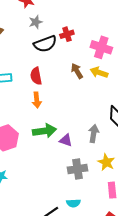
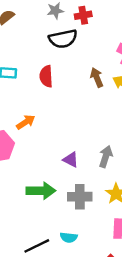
red cross: (67, 34) -> (83, 15), moved
orange arrow: (37, 100) -> (26, 122), moved, turned -126
green arrow: (45, 131) -> (41, 191), moved

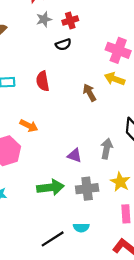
black semicircle: (63, 39) -> (63, 45), moved, size x0.6
brown arrow: (97, 77) -> (89, 93), moved
orange arrow: (26, 122) -> (29, 126), turned 66

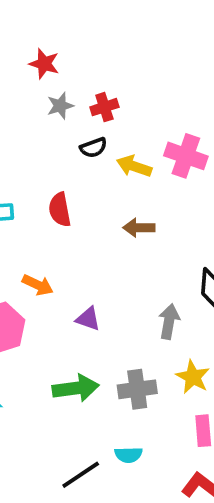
yellow arrow: (115, 79) -> (134, 166), moved
brown arrow: (89, 93) -> (139, 228), turned -60
purple triangle: (75, 155) -> (88, 319), moved

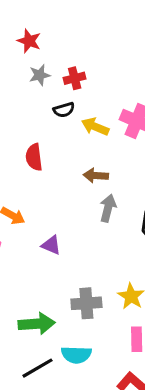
gray arrow: (169, 322) -> (108, 208), moved
green arrow: (76, 388) -> (37, 324), moved
cyan semicircle: (129, 455) -> (76, 355), size x1.4

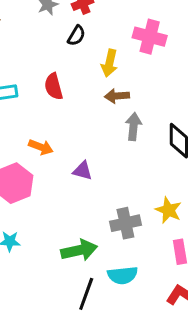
black semicircle: (64, 110) -> (76, 36), turned -35
yellow arrow: (95, 127) -> (109, 63), moved, turned -92
black line: (37, 368) -> (86, 294), turned -32

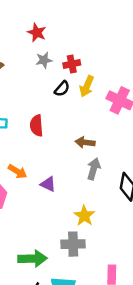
yellow arrow: (109, 63) -> (87, 86), moved
purple triangle: (83, 171) -> (48, 184), moved
yellow star: (168, 210) -> (84, 216), moved

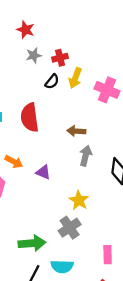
red semicircle: (37, 126) -> (30, 117), size x1.4
gray cross: (73, 244) -> (70, 228), turned -30

